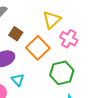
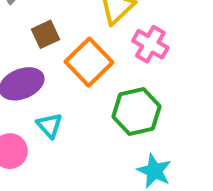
brown square: (16, 34) -> (45, 34), turned 32

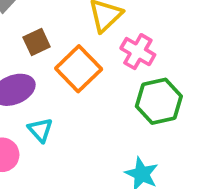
green hexagon: (136, 112) -> (159, 101), moved

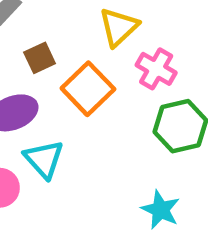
cyan triangle: (40, 130) -> (44, 159), size x1.4

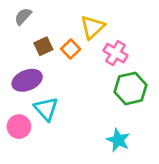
orange square: (88, 89) -> (71, 49), moved, size x0.6

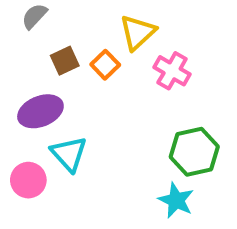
green hexagon: (130, 88) -> (194, 152), moved

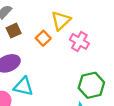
brown square: (65, 61) -> (14, 31), moved
cyan triangle: (69, 154) -> (23, 86), turned -35

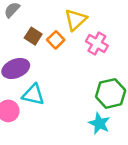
brown square: (14, 31) -> (33, 36), moved, turned -32

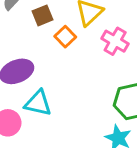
brown square: (33, 36) -> (43, 15), moved, turned 35

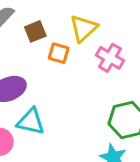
orange square: (65, 37) -> (59, 53), turned -30

